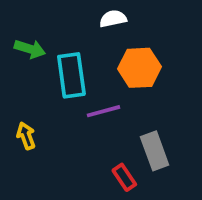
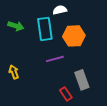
cyan rectangle: (71, 75) -> (45, 29), moved

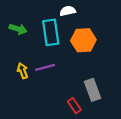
purple line: (55, 59) -> (45, 67), moved
yellow arrow: (14, 72) -> (23, 71), moved

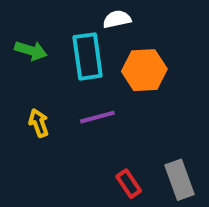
purple line: (45, 67) -> (97, 117), moved
gray rectangle: (92, 90) -> (180, 180), moved

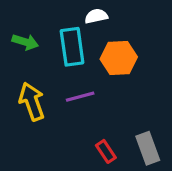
yellow arrow: (39, 123) -> (32, 102), size x1.6

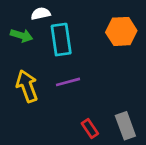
white semicircle: (96, 16) -> (41, 14), moved
orange hexagon: (119, 58) -> (121, 31), moved

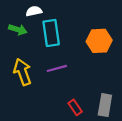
orange hexagon: (121, 31) -> (99, 41), moved
gray rectangle: (125, 126) -> (105, 105), turned 30

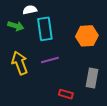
gray rectangle: (105, 105) -> (92, 78), moved
red rectangle: (75, 107) -> (66, 94), turned -40

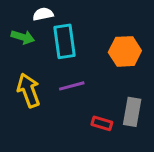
red rectangle: (66, 94) -> (102, 123), moved

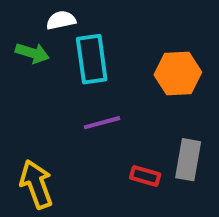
yellow arrow: (29, 90) -> (36, 184), moved

